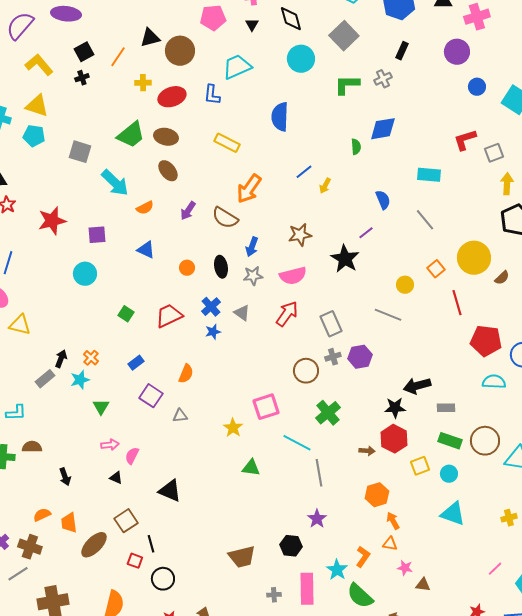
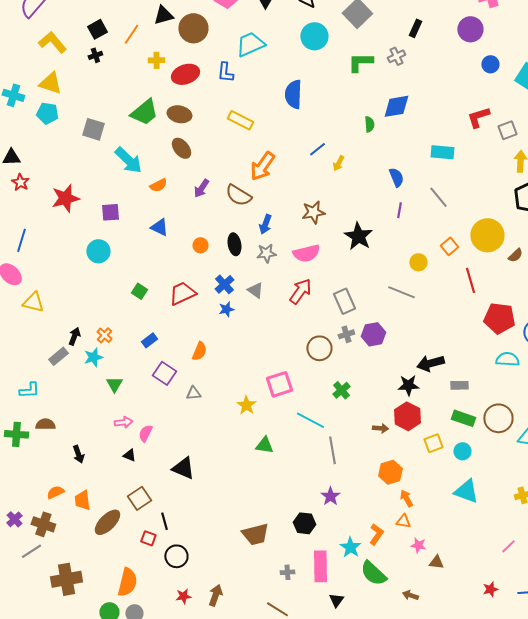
purple line: (366, 233) -> (399, 210), moved, turned -42
green cross: (328, 413) -> (341, 390), size x0.7

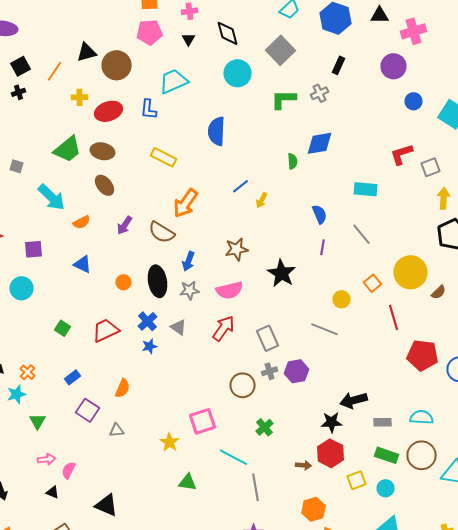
gray square: (93, 129) -> (16, 166), size x0.6
black ellipse: (234, 244) -> (158, 281), size x1.4
cyan semicircle: (507, 359) -> (422, 417), moved

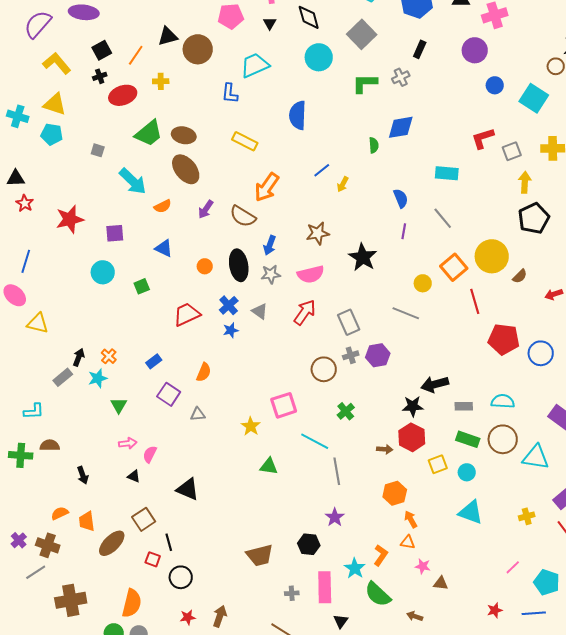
red ellipse: (108, 111) -> (123, 95), moved
brown ellipse: (104, 185) -> (186, 169), size x1.4
orange square: (372, 283) -> (454, 267), size x1.5
green square: (62, 328) -> (142, 286), moved, turned 35

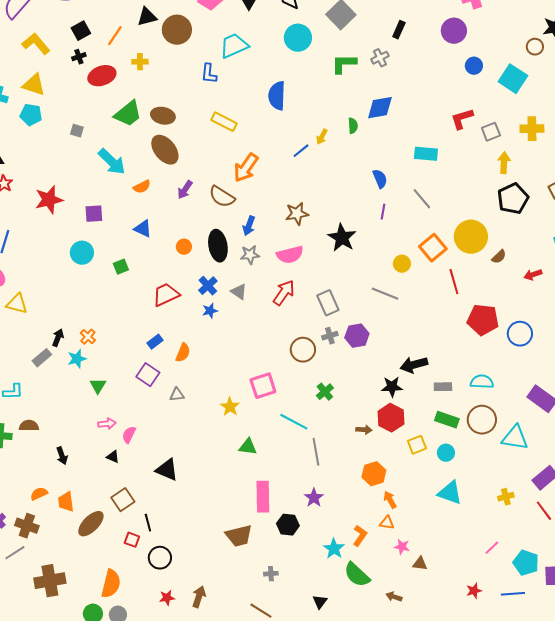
yellow arrow: (343, 184) -> (322, 137), moved
blue rectangle: (154, 361) -> (155, 342), moved
pink rectangle: (325, 587) -> (263, 497), moved

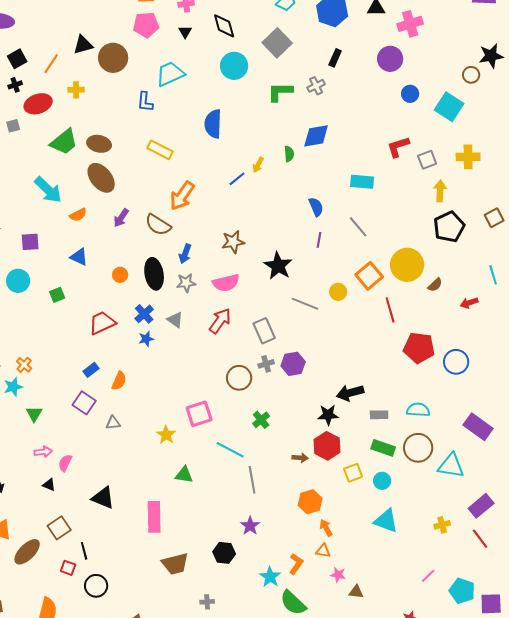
gray square: (77, 131) -> (13, 126), moved, turned -32
gray line: (385, 294) -> (305, 304), moved
pink rectangle: (263, 497) -> (154, 517), moved

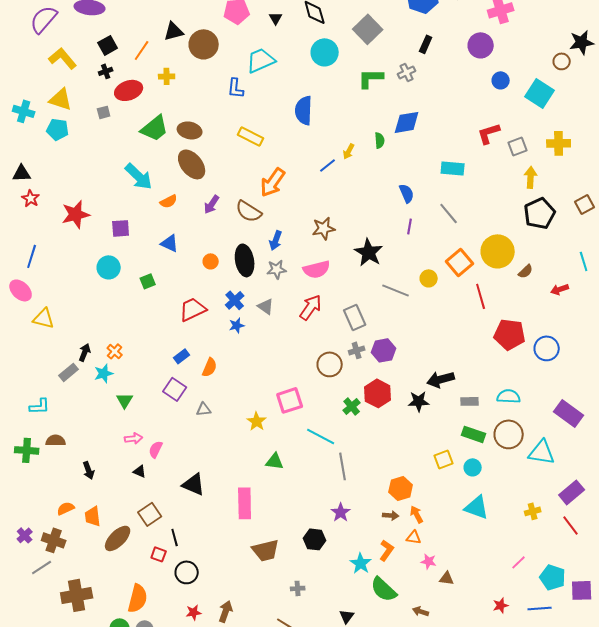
red hexagon: (327, 446) -> (378, 393), moved
brown arrow: (300, 458) -> (391, 515), moved

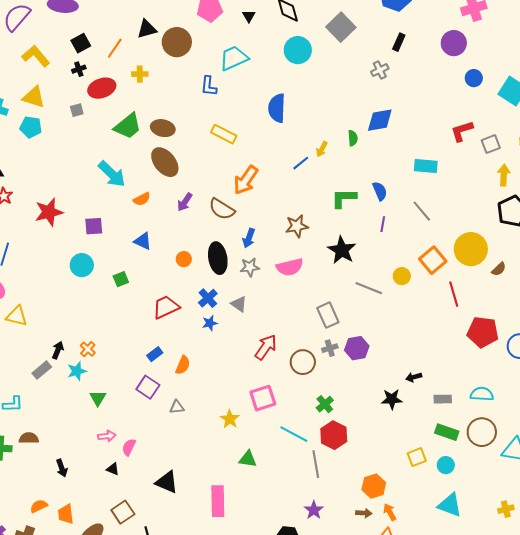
green L-shape: (371, 78) -> (344, 198), moved
red arrow: (311, 307) -> (266, 347), moved
black arrow: (441, 379) -> (414, 377), size x0.6
red hexagon: (378, 393) -> (334, 435), moved

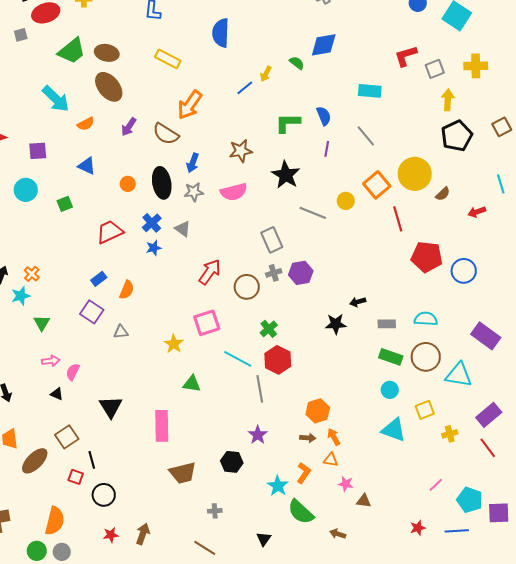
green semicircle: (353, 138) -> (297, 63), turned -49
yellow square: (417, 457) -> (425, 410), moved
black triangle: (167, 482) -> (111, 407), turned 35

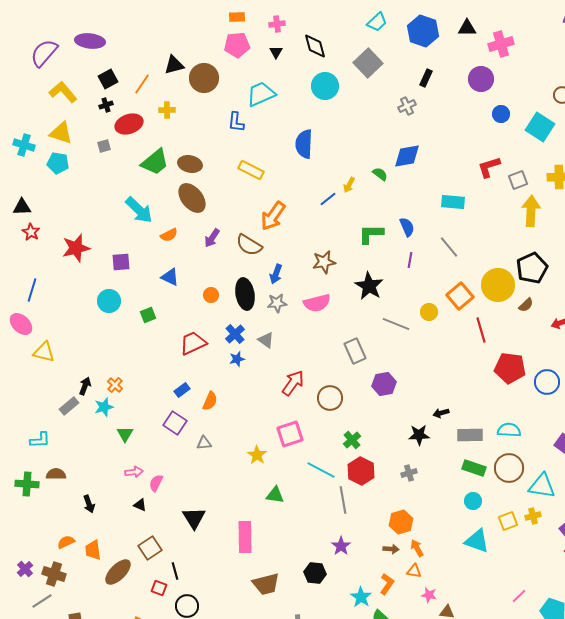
yellow arrow: (448, 100) -> (531, 211), size x1.4
black pentagon: (457, 136) -> (532, 268), moved
gray cross: (274, 273) -> (409, 473), moved
gray rectangle: (387, 324) -> (470, 435), size x1.4
yellow cross: (450, 434) -> (533, 516), moved

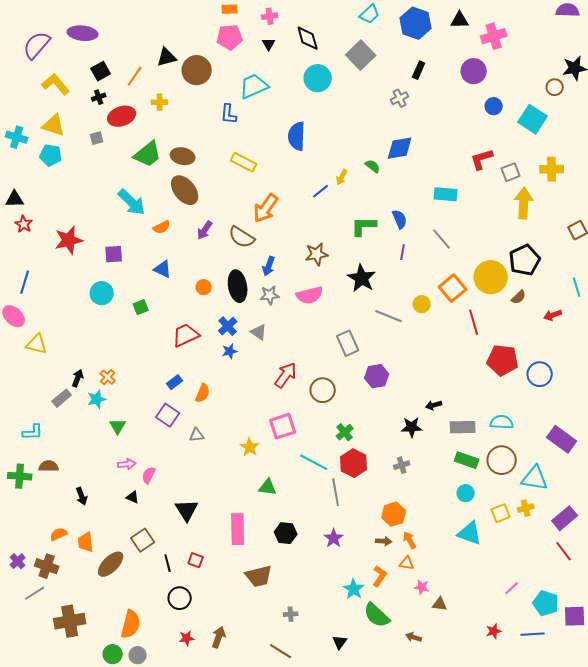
black hexagon: (315, 573) -> (286, 533), moved
red square: (159, 588) -> (196, 560), moved

